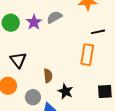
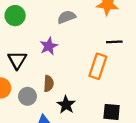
purple star: (34, 22) -> (49, 46), moved
gray circle: (33, 97) -> (27, 96), moved

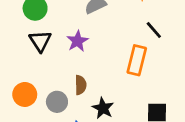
black line: (114, 42) -> (154, 30), turned 56
black triangle: (17, 60) -> (40, 41), moved

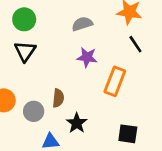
black line: (154, 30) -> (135, 44), moved
purple star: (77, 41) -> (87, 57), moved, turned 30

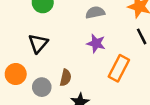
black triangle: (25, 51) -> (38, 43), moved

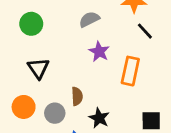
purple star: (96, 43) -> (99, 52), turned 30

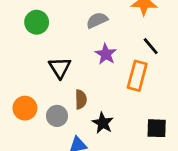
black line: (145, 31) -> (151, 46), moved
black triangle: (38, 68) -> (60, 68), moved

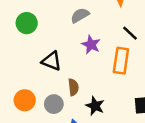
black triangle: (60, 68) -> (52, 61), turned -30

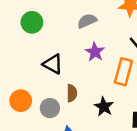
black star: (95, 106) -> (104, 107), moved

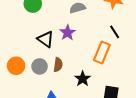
purple star: (95, 52) -> (68, 33), moved
gray circle: (50, 108) -> (40, 66), moved

